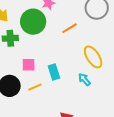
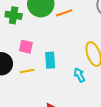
orange line: (69, 28) -> (64, 13), moved

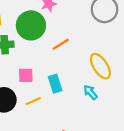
orange line: (64, 13) -> (61, 44), moved

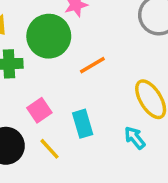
pink square: (26, 75) -> (39, 110), turned -35
yellow line: (33, 101) -> (50, 149), turned 70

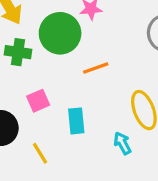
yellow line: (50, 149) -> (40, 153), moved

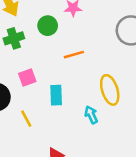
green circle: (60, 33) -> (48, 26), size x0.6
green cross: (18, 52) -> (14, 38), turned -30

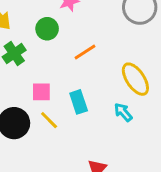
pink square: (27, 77) -> (41, 92), turned 36
yellow line: (26, 119) -> (49, 120), moved

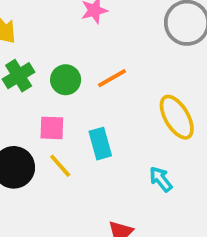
green circle: (47, 29) -> (66, 80), moved
cyan arrow: (123, 112) -> (161, 179), moved

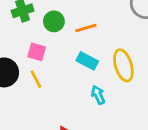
cyan rectangle: (100, 144) -> (87, 61), moved, turned -60
cyan arrow: (161, 179) -> (98, 95), moved

